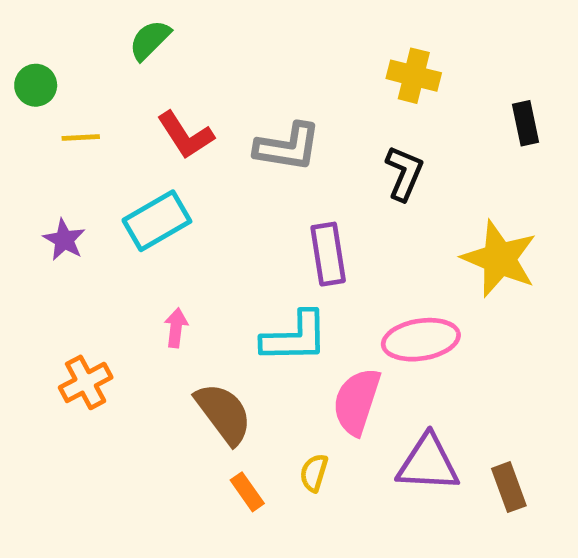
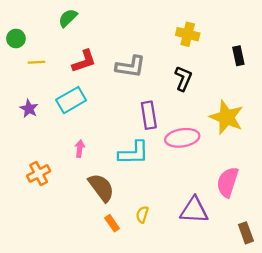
red L-shape: (185, 135) -> (84, 61), turned -76
pink ellipse: (421, 340) -> (182, 138), moved
pink semicircle: (357, 401) -> (228, 182), moved
brown rectangle: (509, 487) -> (246, 233), moved

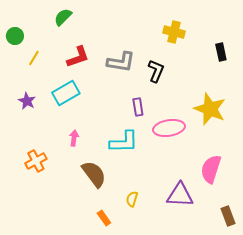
yellow line: (36, 62) -> (34, 58), turned -56
black L-shape: (183, 78) -> (156, 71), moved
purple rectangle: (149, 115) -> (138, 107), size x0.7
orange rectangle: (112, 223) -> (104, 218), moved

